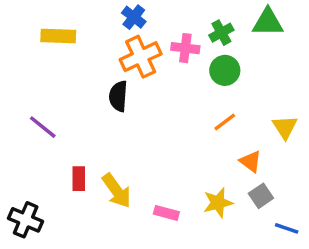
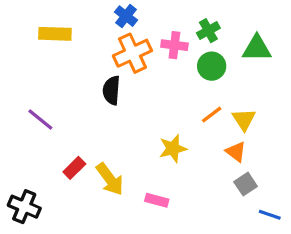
green triangle: (268, 22) -> (257, 48), moved
yellow triangle: (285, 127) -> (244, 119), moved
red rectangle: (79, 179) -> (74, 168), turned 45
yellow star: (218, 203) -> (173, 149), moved

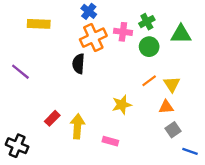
purple line: (40, 119) -> (20, 72), moved
orange triangle: (236, 152) -> (166, 107), turned -42
yellow arrow: (110, 179) -> (77, 126), turned -140

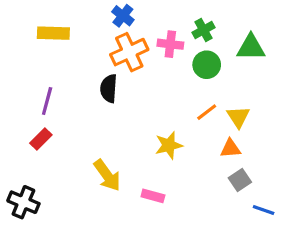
purple line: (20, 72) -> (47, 101), moved, turned 66
red rectangle: (52, 118) -> (41, 139), moved
yellow arrow: (77, 126) -> (107, 175), turned 140

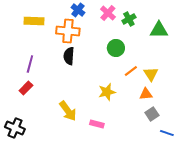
pink cross: (170, 44) -> (108, 13), moved, turned 35
orange cross: (129, 52) -> (68, 31), moved, turned 30
green circle: (207, 65) -> (116, 48), moved

